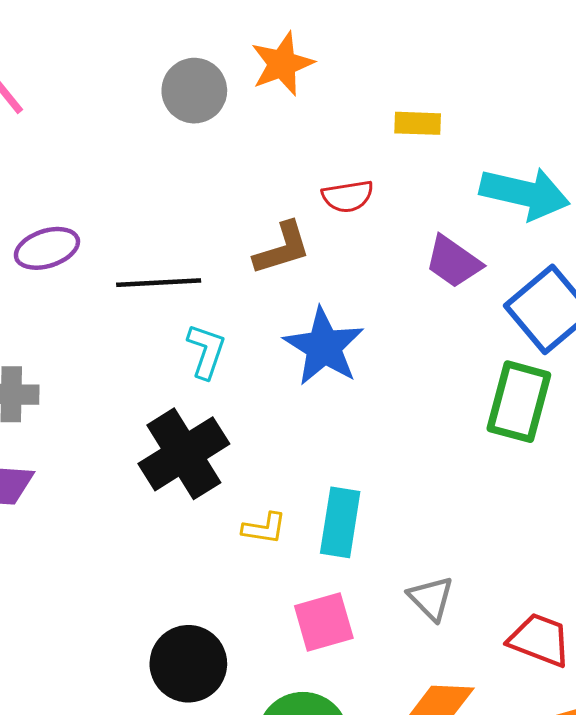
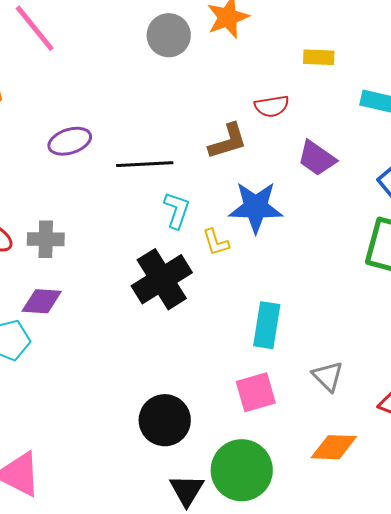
purple trapezoid: (453, 262) -> (317, 158), moved
blue star: (324, 347) -> (256, 207), turned -30
yellow L-shape: (264, 528) -> (216, 242), moved, turned 64

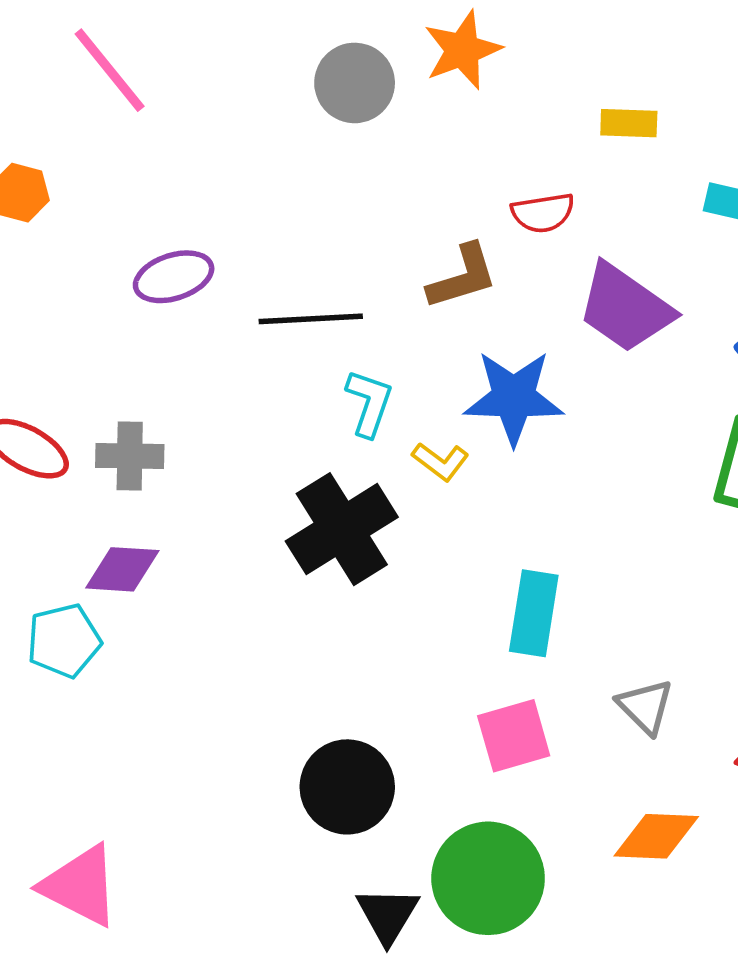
purple trapezoid: (317, 158) -> (625, 308), size x1.4
yellow L-shape: (216, 242) -> (441, 461), turned -36

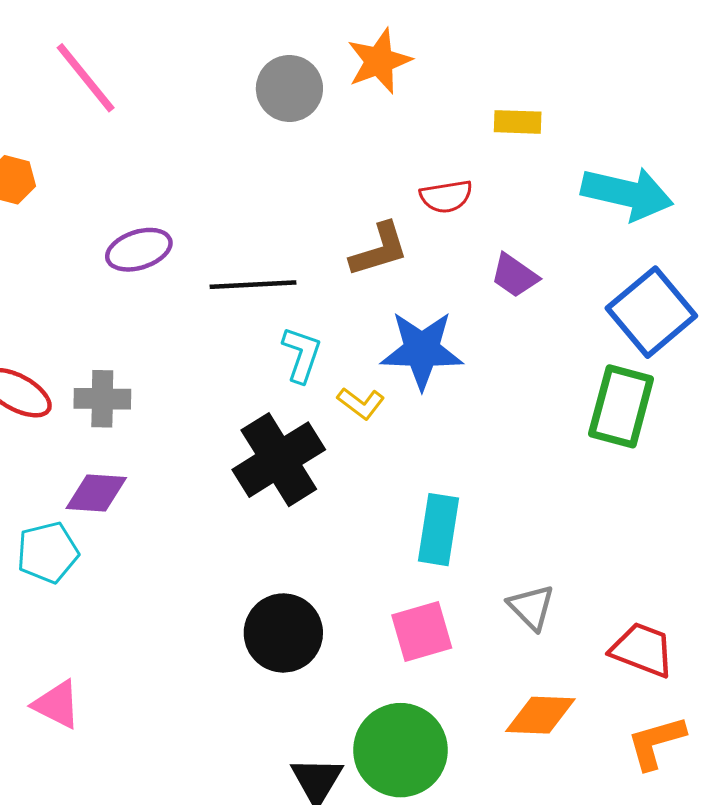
purple trapezoid: (625, 308) -> (515, 276), size x0.6
black circle: (347, 787) -> (283, 633), moved
pink triangle: (80, 886) -> (57, 704), moved, size x0.7

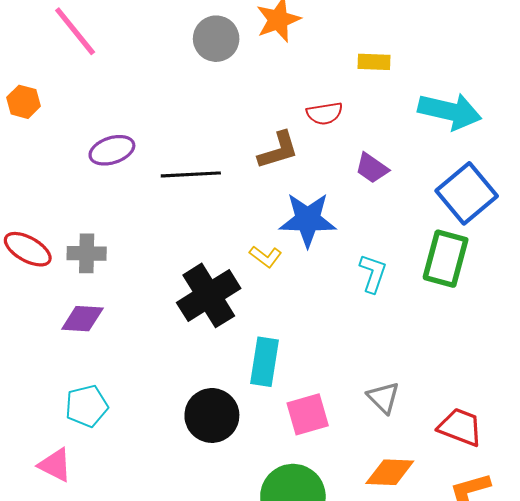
cyan L-shape: (302, 355) -> (373, 273), moved
cyan rectangle: (438, 530) -> (265, 362), moved
cyan pentagon: (48, 552) -> (87, 406), moved

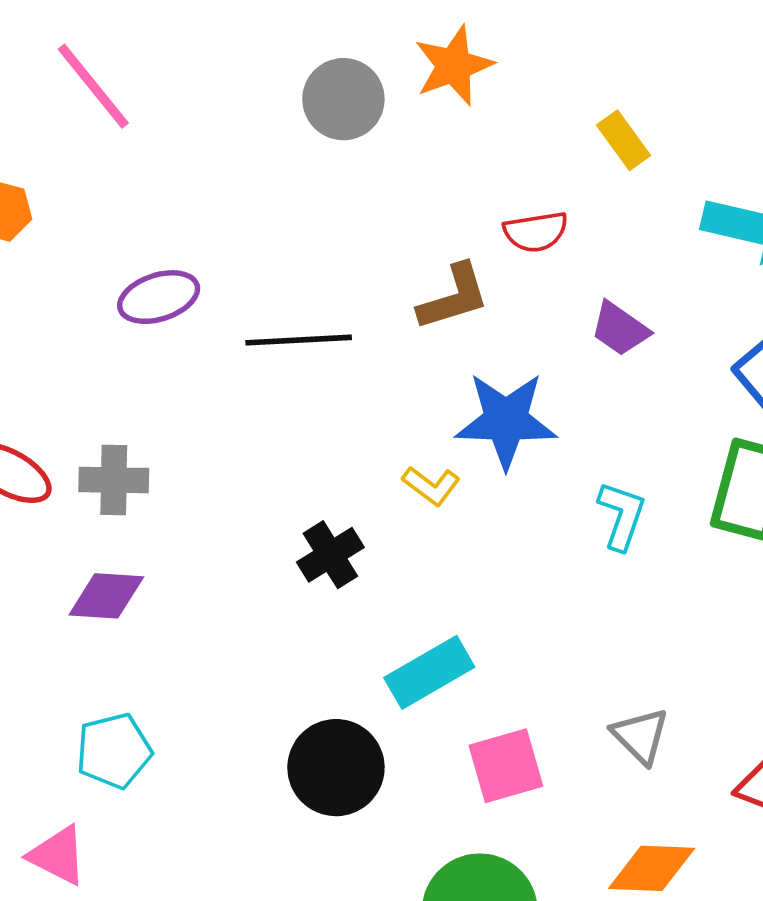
yellow rectangle: (374, 62) -> (624, 140), turned 52
black cross: (209, 295) -> (330, 555), size x0.6
cyan rectangle: (265, 362) -> (429, 672), turned 51

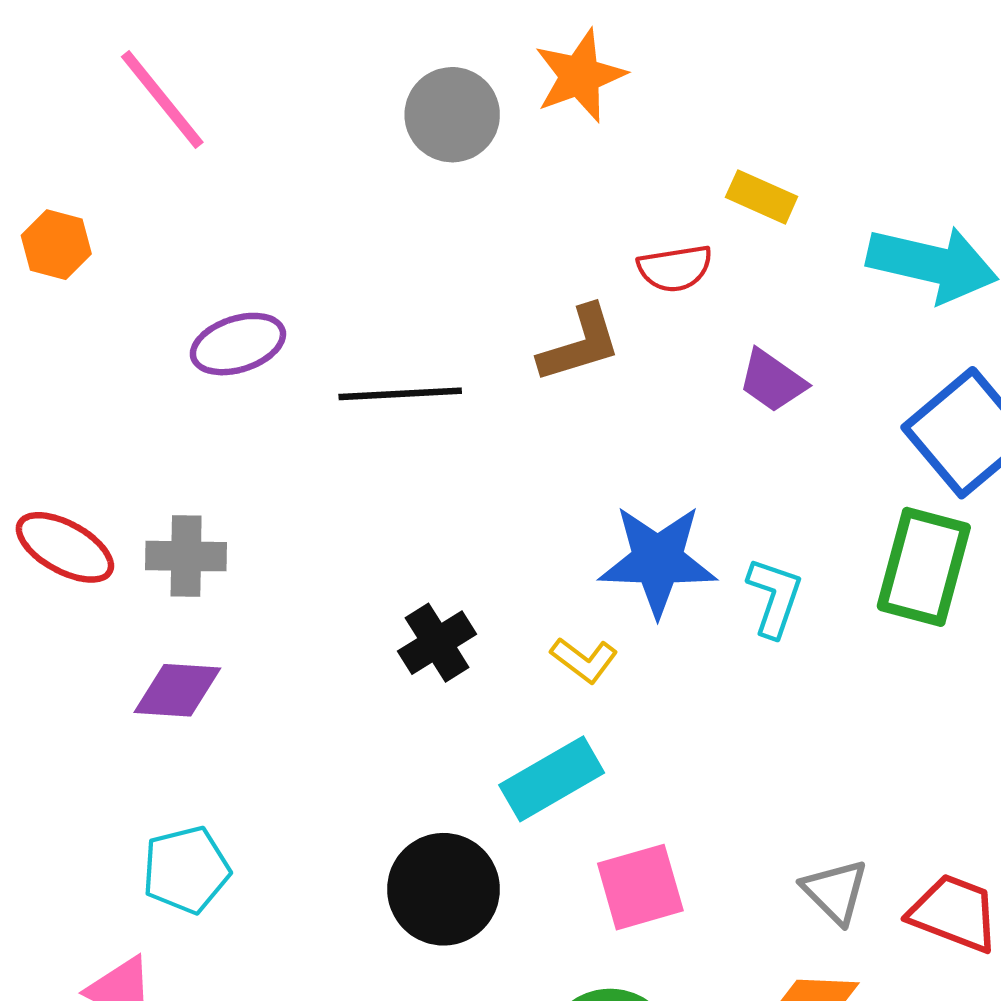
yellow rectangle: (624, 140) -> (762, 197), moved, turned -30
blue star: (506, 420) -> (658, 560), moved
yellow L-shape: (431, 486) -> (584, 660), moved
gray triangle: (640, 736) -> (835, 891), moved

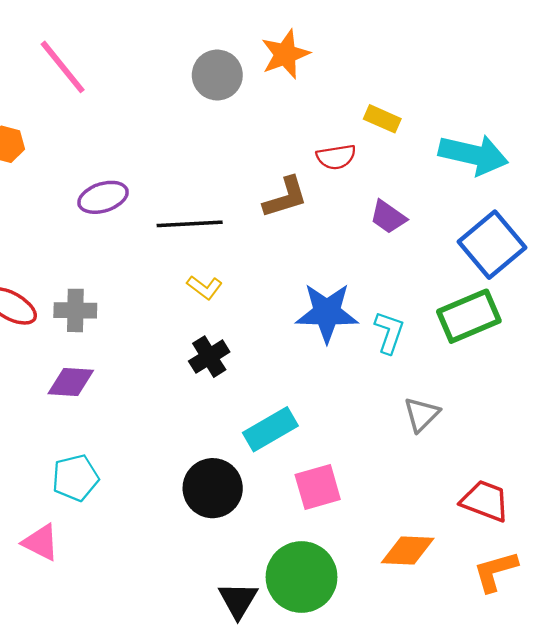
green rectangle: (924, 567) -> (469, 316), turned 52
yellow L-shape: (584, 660) -> (205, 287), moved
gray triangle: (835, 891) -> (422, 414), moved, turned 30

